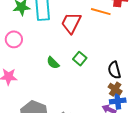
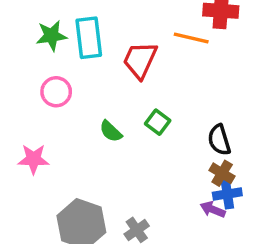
pink circle: (14, 39) -> (56, 92), moved

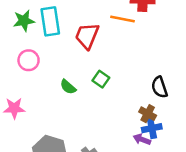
black semicircle: (219, 140) -> (159, 87), moved

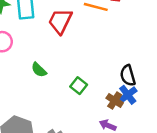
green square: (101, 79) -> (79, 86), moved
blue cross: (152, 128) -> (128, 95), moved, turned -30

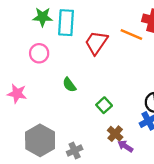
brown cross: (115, 100) -> (115, 134), moved

